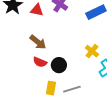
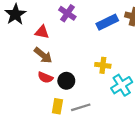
red triangle: (37, 10) -> (42, 32), moved
yellow cross: (92, 51) -> (103, 65), turned -32

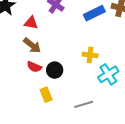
yellow rectangle: (57, 106) -> (46, 95), turned -32
gray line: (81, 107) -> (84, 104), moved

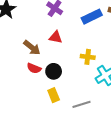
red triangle: (31, 23) -> (56, 37), moved
yellow rectangle: (46, 95) -> (54, 95), moved

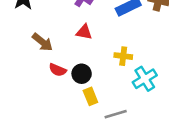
brown arrow: (32, 48) -> (42, 42), moved
yellow rectangle: (54, 95) -> (90, 96), moved

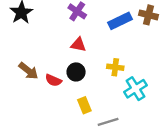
brown arrow: (42, 42) -> (28, 71), moved
black circle: (82, 74) -> (76, 72), moved

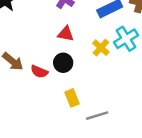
yellow cross: (115, 67) -> (101, 48), moved, turned 35
cyan cross: (135, 89) -> (126, 39), moved

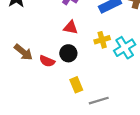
cyan cross: (126, 39) -> (125, 48), moved
yellow cross: (101, 48) -> (102, 40), turned 32

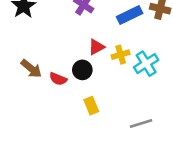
red triangle: (71, 27) -> (96, 47), moved, turned -40
gray line: (99, 101) -> (141, 124), moved

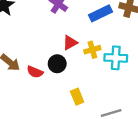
cyan cross: (146, 64) -> (116, 58), turned 35
yellow rectangle: (91, 106) -> (77, 97), moved

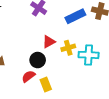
red semicircle: (35, 72) -> (28, 76), moved, turned 120
yellow rectangle: (77, 97) -> (46, 85), moved

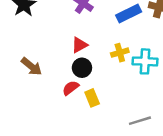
red triangle: (49, 42) -> (79, 45), moved

